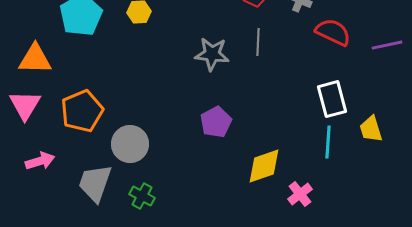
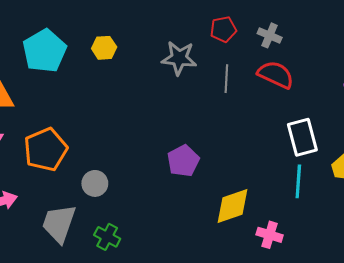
red semicircle: (333, 32) -> (276, 75), moved
gray star: (212, 54) -> (179, 58), moved
gray circle: (130, 144) -> (95, 183), size x0.7
pink cross: (300, 194) -> (270, 235), turned -35

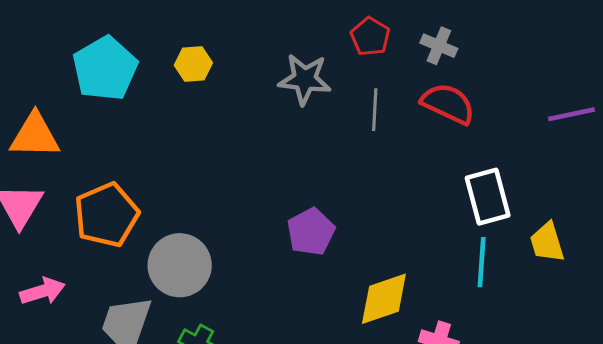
red pentagon: (223, 29) -> (370, 37), turned -30
gray circle: (95, 183) -> (180, 265), size x1.6

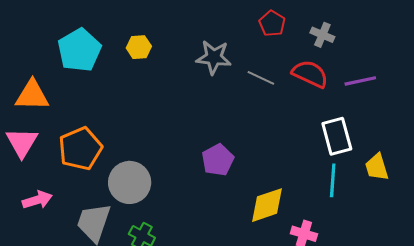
red pentagon: (370, 37) -> (272, 24), moved
gray cross: (439, 46) -> (322, 35), moved
gray line: (375, 110) -> (261, 78), turned -68
purple line: (572, 114) -> (360, 81), moved

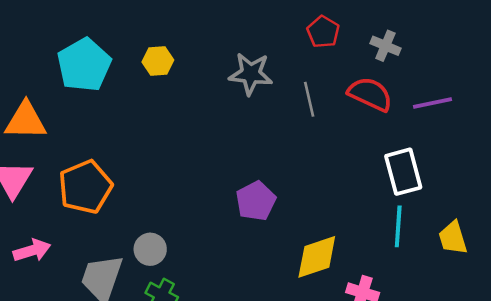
gray line: (261, 78) -> (309, 99), turned 52
yellow trapezoid: (377, 167) -> (453, 238), moved
gray circle: (130, 182) -> (150, 249), moved, size x0.6

